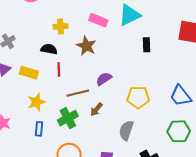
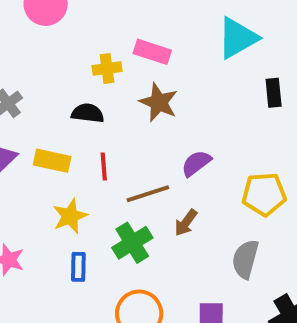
pink rectangle: (98, 20) -> (152, 52), moved
red line: (59, 69) -> (104, 166), moved

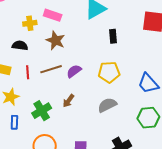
brown line: (148, 194) -> (51, 69), moved
yellow pentagon: (264, 194) -> (109, 72), moved
gray semicircle: (245, 259) -> (107, 105), moved, turned 48

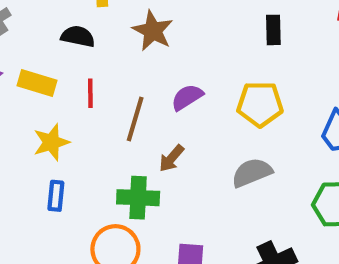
brown line: (51, 69) -> (135, 119), moved, turned -60
green cross: (42, 111) -> (138, 198), moved, turned 30

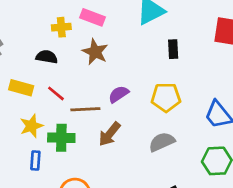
red line: (90, 93) -> (56, 93), turned -48
brown line: (135, 119) -> (85, 109), turned 72
brown arrow: (171, 158) -> (110, 134), size x1.4
green cross: (138, 198) -> (61, 138), moved

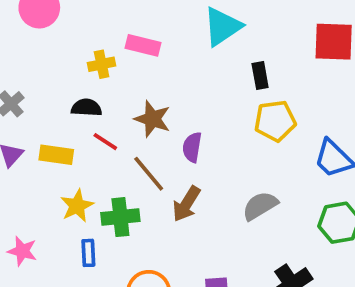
brown star: (95, 52) -> (152, 119), moved
red line: (56, 93) -> (105, 142), moved
purple semicircle: (119, 94) -> (192, 147), turned -40
yellow pentagon: (166, 97) -> (275, 121), moved
brown line: (85, 109) -> (149, 174), turned 60

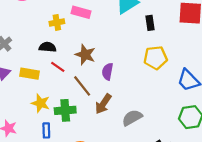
black rectangle: (260, 76) -> (150, 23), moved
yellow star: (77, 206) -> (41, 103), turned -30
gray semicircle: (260, 206) -> (132, 118), moved

